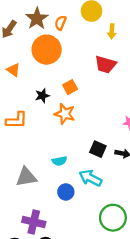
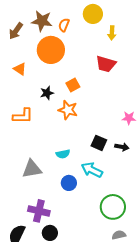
brown star: (37, 19) -> (42, 21), turned -30

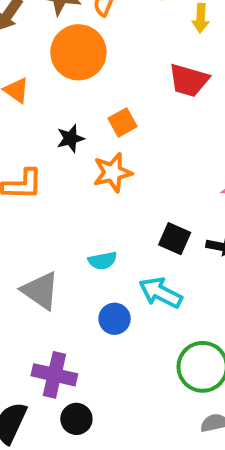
orange star: (68, 110) -> (113, 172), turned -30
gray triangle: (32, 169) -> (40, 291), turned 45

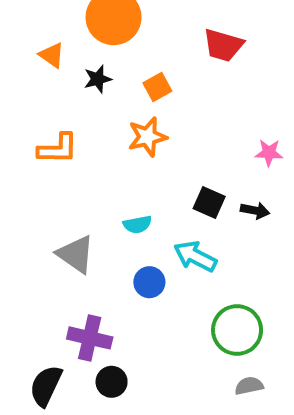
black star: (70, 138) -> (98, 79), moved

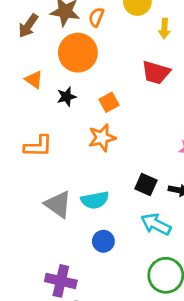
cyan semicircle: (137, 224) -> (95, 200), size x1.4
gray triangle: (76, 254) -> (58, 204), moved
cyan arrow: (195, 256) -> (156, 224), moved

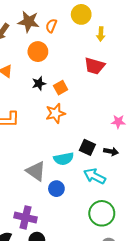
orange circle: (78, 53) -> (38, 52), size x0.7
black star: (67, 97) -> (39, 83), moved
cyan semicircle: (95, 200) -> (64, 159), moved
gray triangle: (58, 204) -> (36, 171), moved

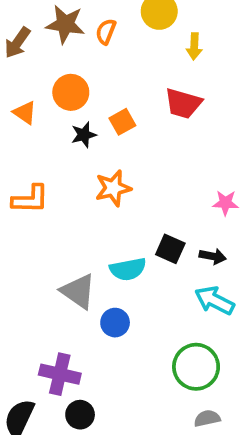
orange circle: (38, 52) -> (71, 92), moved
orange square: (61, 88) -> (122, 122), moved
cyan arrow: (95, 176) -> (214, 300), moved

